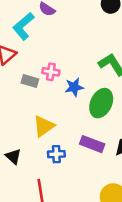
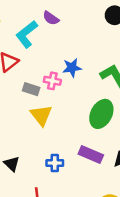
blue star: (74, 87) -> (72, 68), moved
yellow triangle: (44, 126) -> (41, 115), moved, turned -35

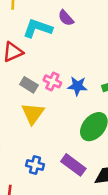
cyan L-shape: (27, 34) -> (38, 28), turned 44
blue star: (72, 68) -> (77, 86), moved

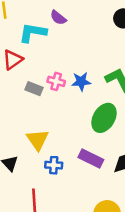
yellow triangle: (33, 113) -> (38, 140), moved

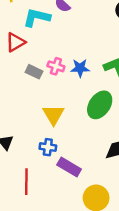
yellow triangle: (38, 140) -> (53, 115), moved
purple rectangle: (91, 158) -> (69, 167), moved

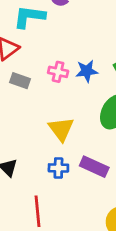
gray rectangle: (34, 72) -> (20, 81), moved
purple rectangle: (69, 167) -> (94, 167), moved

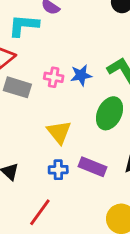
gray rectangle: (20, 81) -> (17, 87), size x1.4
red line: (37, 211) -> (40, 212), turned 44

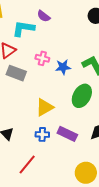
pink cross: (54, 77) -> (42, 58), moved
yellow triangle: (59, 132) -> (45, 107), turned 36

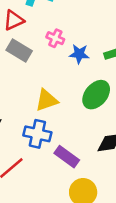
blue cross: (42, 134) -> (37, 134), size x1.5
purple rectangle: (67, 134) -> (67, 157), moved

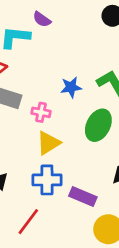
pink cross: (55, 38) -> (41, 112), moved

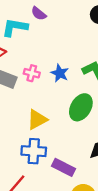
blue star: (71, 87) -> (60, 73), turned 30
pink cross: (41, 112) -> (32, 73), moved

